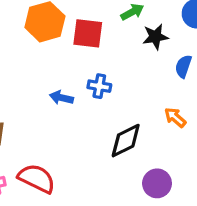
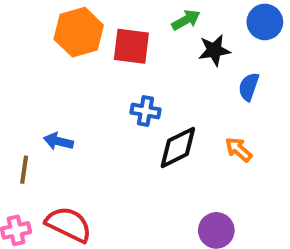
blue arrow: (61, 98) -> (58, 141), moved
black diamond: (126, 141) -> (178, 147), moved

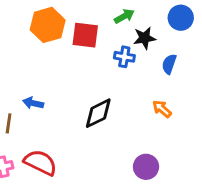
blue cross: (145, 111) -> (124, 57), moved
black diamond: (178, 147) -> (98, 113), moved

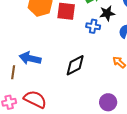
blue arrow: (33, 103) -> (30, 58), size x1.5

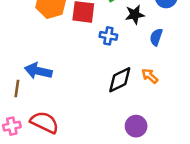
blue cross: (93, 26) -> (108, 36), moved
black diamond: (75, 65) -> (120, 80), moved

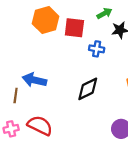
black diamond: (120, 80) -> (88, 89), moved

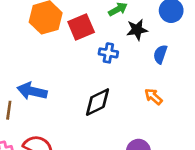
red square: (74, 28) -> (81, 27), turned -30

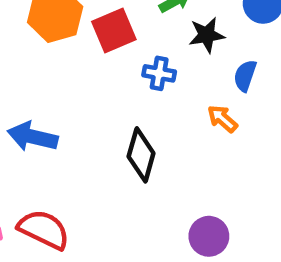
orange arrow: (153, 97) -> (222, 119), moved
black diamond: (97, 102) -> (141, 155), turned -48

